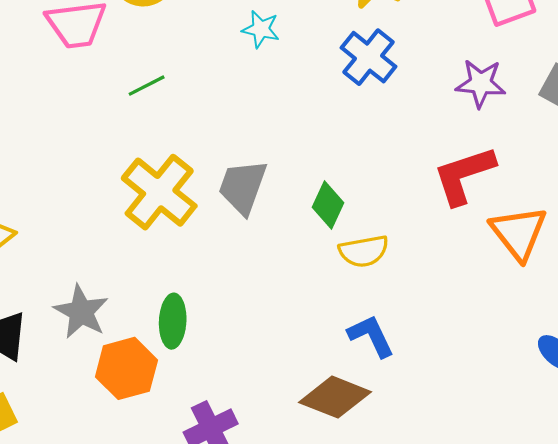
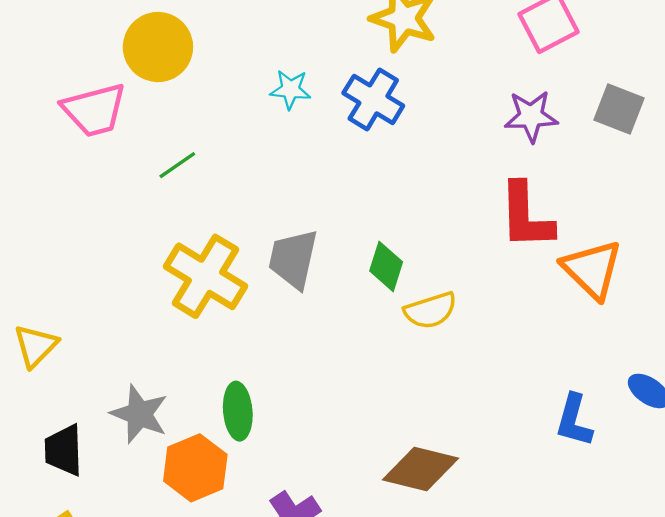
blue cross: (369, 57) -> (373, 99), moved
red L-shape: (464, 175) -> (526, 216), turned -66
blue L-shape: (371, 336) -> (574, 420), moved, turned -132

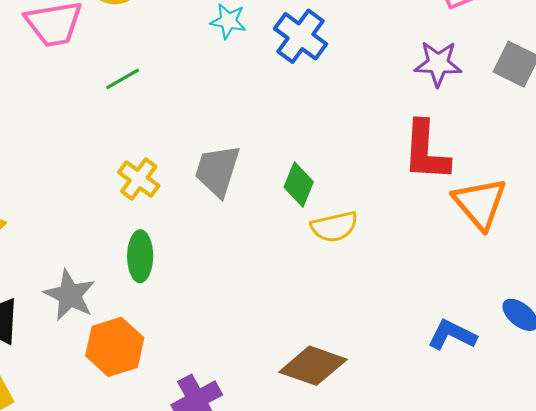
yellow cross: (205, 276) -> (139, 179), size x0.6
green ellipse: (238, 411) -> (140, 256), moved
blue L-shape: (574, 420) -> (452, 335), turned 96

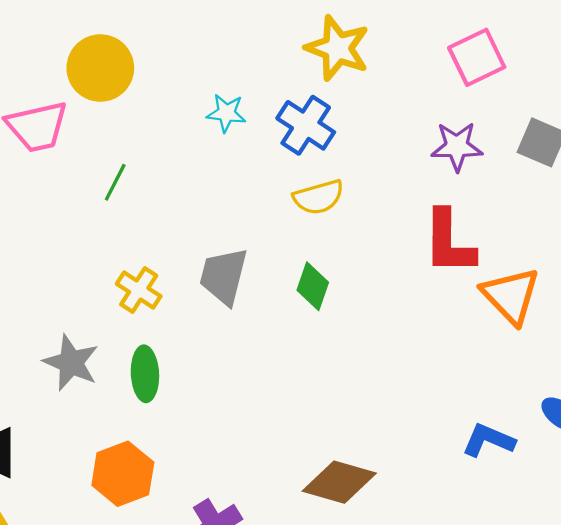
green line: (123, 79) -> (115, 182), turned -30
yellow semicircle: (334, 227) -> (318, 197), moved
gray star: (70, 295) -> (71, 363), moved

